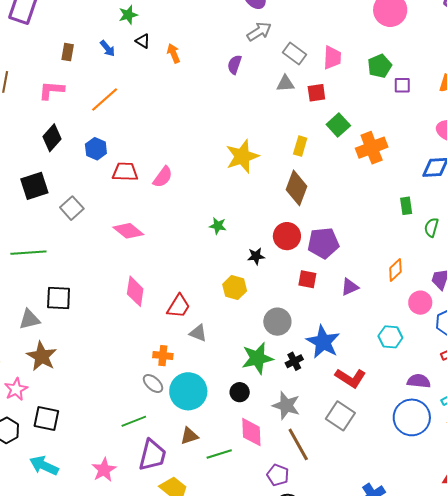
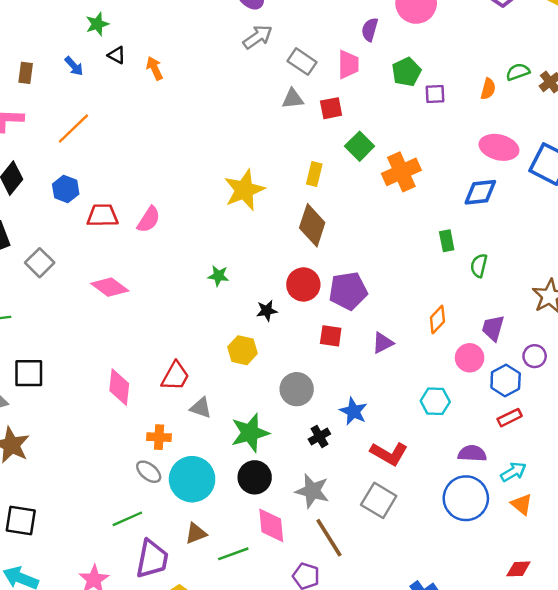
purple semicircle: (234, 65) -> (370, 30), moved
pink diamond: (135, 291) -> (119, 387), moved
blue star: (323, 342) -> (353, 411), size x0.7
green star: (257, 358) -> (250, 433), moved
black circle: (240, 392) -> (255, 477), size x1.4

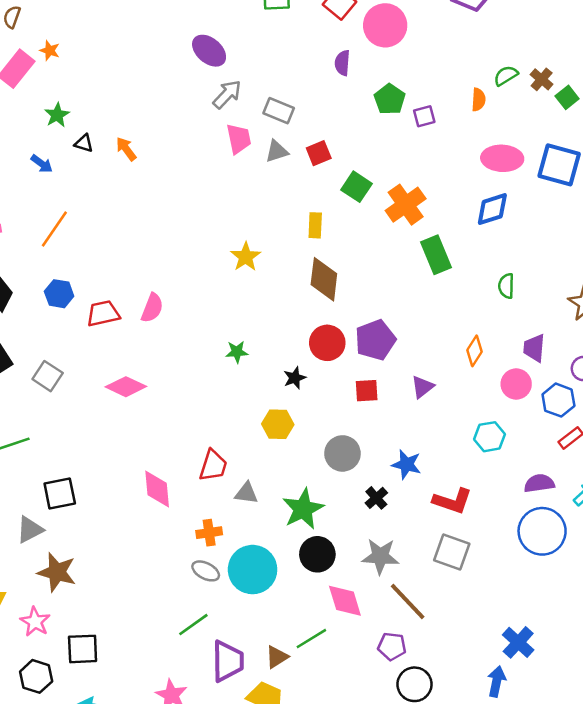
pink trapezoid: (348, 64) -> (239, 139), moved
yellow star: (244, 190) -> (246, 257), size x0.7
green rectangle: (447, 241) -> (436, 255), moved, size x1.6
brown triangle: (196, 533) -> (277, 657), moved

